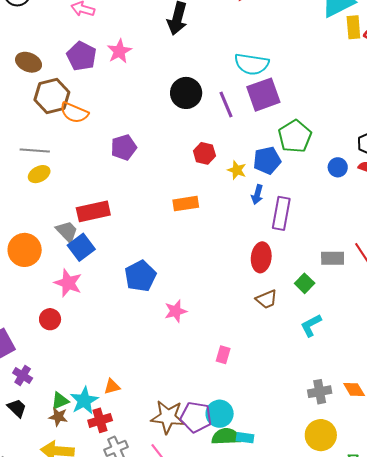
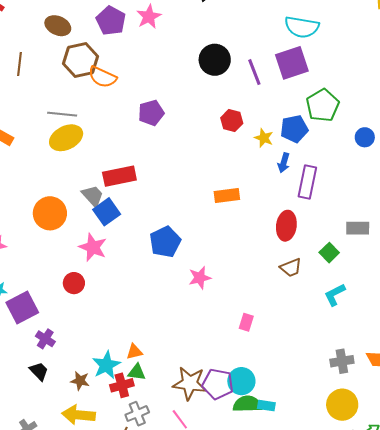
cyan semicircle: (252, 64) -> (302, 27), moved
yellow ellipse: (39, 174) -> (66, 138), size x1.5
orange rectangle: (186, 204) -> (227, 196), moved
green triangle: (60, 401) -> (137, 372), moved, turned 30

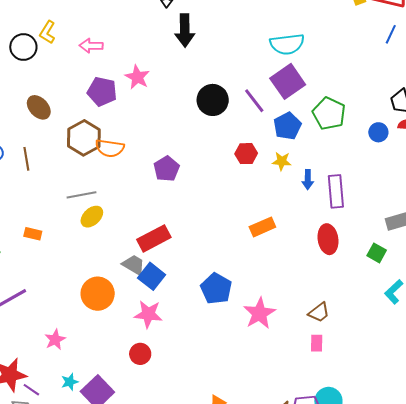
brown ellipse: (58, 26) -> (39, 107), moved, turned 40
blue pentagon: (294, 129) -> (287, 126), moved
yellow ellipse: (66, 138) -> (92, 217), size x0.7
brown trapezoid: (291, 268) -> (319, 312), moved
pink star: (200, 278) -> (259, 313), size x1.4

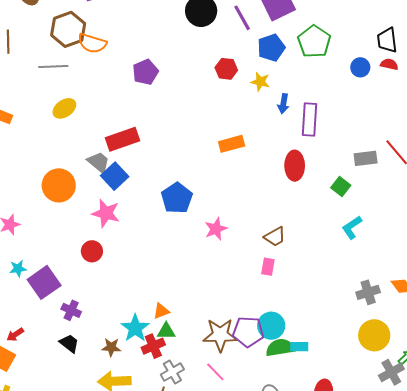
gray line: (81, 195) -> (53, 66), moved
pink star: (259, 313) -> (216, 229), size x0.7

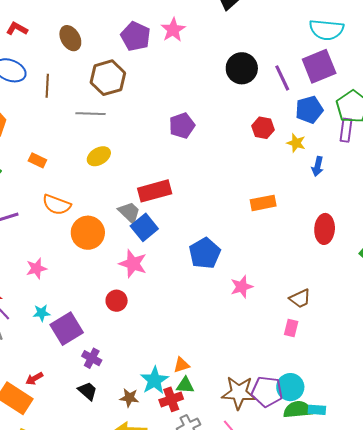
orange semicircle: (92, 43) -> (57, 205), moved
purple rectangle: (309, 120) -> (346, 130), moved, size x0.7

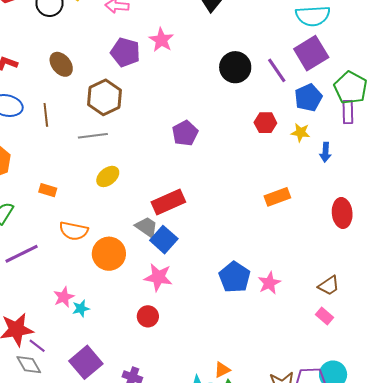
blue pentagon: (205, 253) -> (235, 277), moved
cyan star: (42, 313) -> (81, 309), moved
pink rectangle: (291, 328) -> (325, 316), turned -54
purple square: (67, 329) -> (86, 362), moved

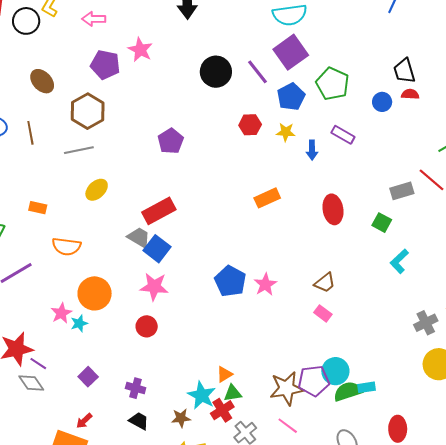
purple rectangle: (348, 112) -> (343, 135), moved, turned -55
orange circle: (109, 254) -> (95, 293), moved
purple square: (86, 362) -> (88, 377), size x0.6

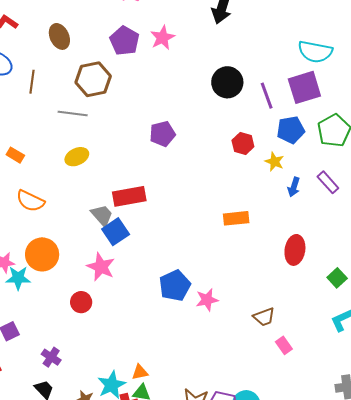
pink rectangle: (323, 313) -> (284, 345), moved
cyan star: (79, 323) -> (18, 278), size x1.4

